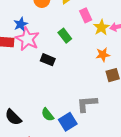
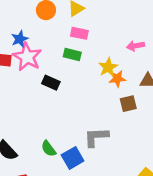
pink rectangle: (86, 15) -> (79, 33), moved, turned -56
yellow star: (101, 27) -> (108, 67), moved
green rectangle: (65, 36) -> (72, 54), turned -40

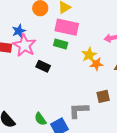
pink rectangle: (79, 33) -> (67, 27), size x1.6
brown square: (128, 104) -> (103, 96), moved

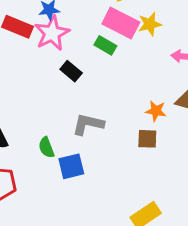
yellow star: (89, 55) -> (150, 24), moved
orange star: (96, 64) -> (156, 111), moved
gray L-shape: (79, 110) -> (88, 124), moved

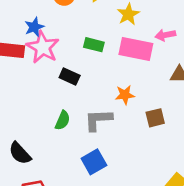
pink rectangle: (121, 23) -> (136, 49), moved
orange star: (156, 111) -> (125, 95), moved
green semicircle: (46, 147) -> (63, 120), moved, turned -120

